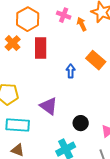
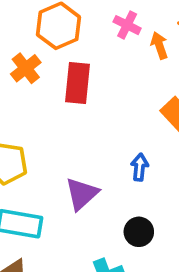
blue arrow: (71, 71) -> (140, 167), moved
purple triangle: (49, 106) -> (82, 194), turned 36

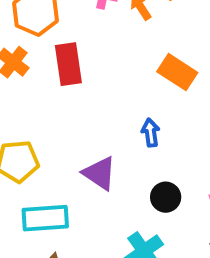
purple triangle: (82, 194) -> (100, 173), turned -30

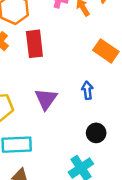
purple triangle: (100, 173) -> (46, 99), moved, turned 30

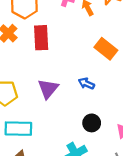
blue arrow: (87, 90) -> (86, 83), turned -63

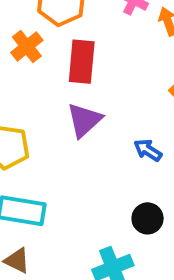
purple triangle: (48, 89) -> (84, 120), moved

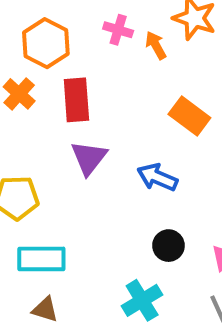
blue arrow: (148, 150) -> (157, 177), size x1.4

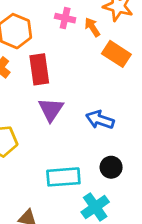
orange rectangle: (189, 116) -> (116, 54), moved
cyan rectangle: (41, 259) -> (63, 177), moved

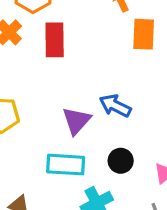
orange rectangle: (116, 54) -> (144, 34), turned 52
purple triangle: (51, 110) -> (76, 121), moved

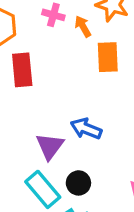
black circle: (121, 161) -> (78, 183), moved
cyan rectangle: (66, 165) -> (43, 189), turned 51

